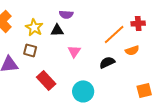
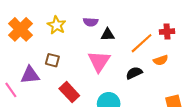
yellow star: (34, 27) -> (57, 25), moved
black triangle: (57, 30) -> (108, 35), moved
pink triangle: (74, 51) -> (99, 61), size x1.6

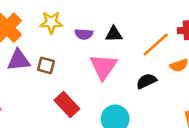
purple semicircle: (91, 22) -> (84, 34), moved
yellow star: (57, 25) -> (51, 22), turned -30
purple triangle: (30, 75) -> (19, 60), moved

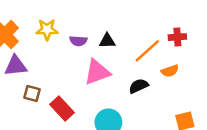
brown square: (46, 65) -> (32, 93), moved
pink triangle: (103, 67) -> (97, 72), turned 36

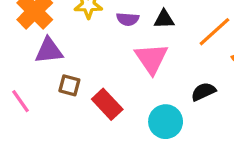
pink triangle: (97, 72) -> (151, 59), turned -44
black semicircle: (139, 86) -> (203, 92), moved

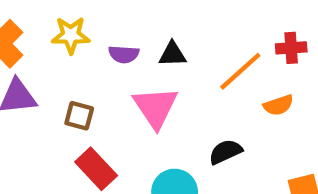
brown square: (69, 85) -> (79, 116), moved

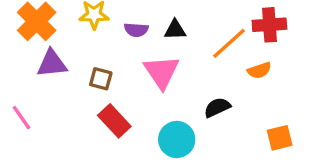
red cross: (291, 48) -> (269, 25), size x1.4

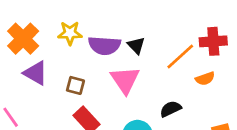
purple semicircle: (136, 30) -> (104, 45), size x1.6
black triangle: (175, 30) -> (136, 45), turned 48
purple triangle: (52, 64) -> (35, 73), turned 36

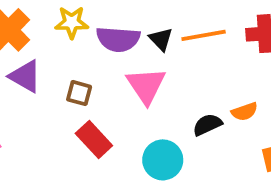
orange line: (180, 57) -> (204, 35), moved, turned 32
orange semicircle: (205, 79) -> (244, 112), moved

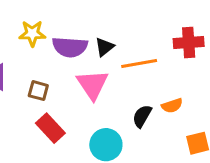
orange line: (204, 35) -> (139, 63), moved
black triangle: (161, 39) -> (104, 47), turned 35
black semicircle: (207, 125) -> (142, 116), turned -35

